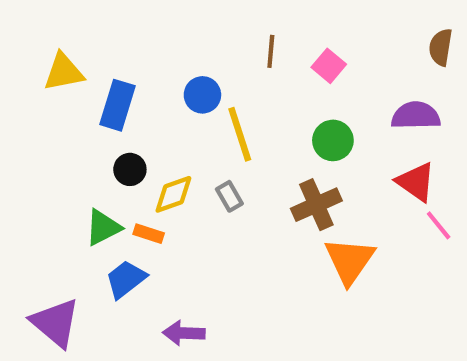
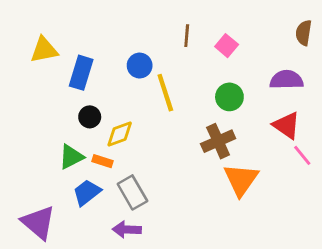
gray rectangle: (229, 196) -> (132, 192), moved, size x1.6

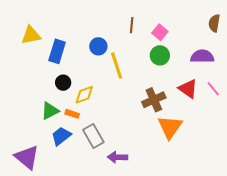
green circle: (229, 97) -> (160, 55), moved
red triangle: (287, 125) -> (188, 89), moved
pink line: (302, 155) -> (213, 89), moved
purple arrow: (127, 230) -> (118, 157), moved

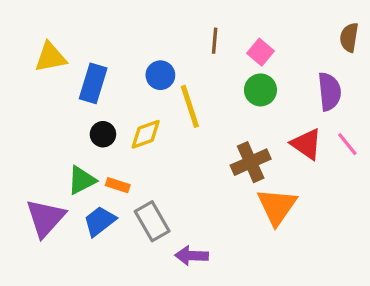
purple semicircle: (202, 56) -> (329, 92), turned 85
yellow diamond: (84, 95) -> (146, 134), moved
purple triangle: (27, 157) -> (46, 218), moved, turned 32

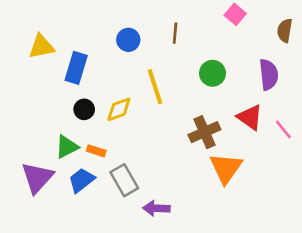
pink square: (260, 52) -> (235, 14), moved
blue circle: (160, 75) -> (128, 40), moved
pink line: (347, 144) -> (283, 129), moved

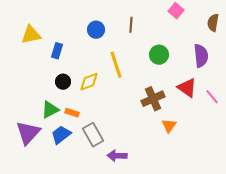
blue rectangle: (76, 68) -> (57, 51), size x0.7
orange triangle: (226, 168) -> (169, 126), size x0.6

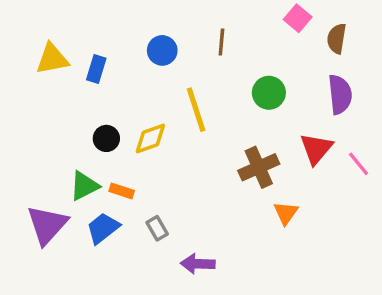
brown semicircle: (213, 23) -> (337, 39), moved
blue rectangle: (57, 51) -> (96, 69), moved
red triangle: (187, 88) -> (316, 149), turned 35
gray rectangle: (93, 135) -> (157, 228), size x0.6

